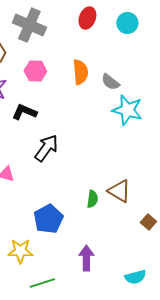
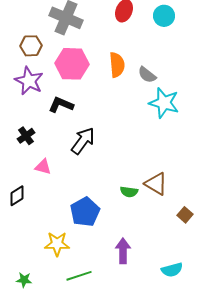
pink hexagon: (35, 71) -> (72, 64), size x1.5
green semicircle: (92, 199) -> (129, 192), turned 90

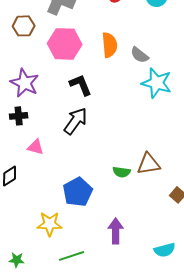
purple star: (29, 81) -> (25, 83), moved
black L-shape: (61, 105) -> (81, 85), moved, turned 45
black cross: (26, 136) -> (19, 116), turned 30
brown triangle: (156, 184) -> (149, 164), turned -40

